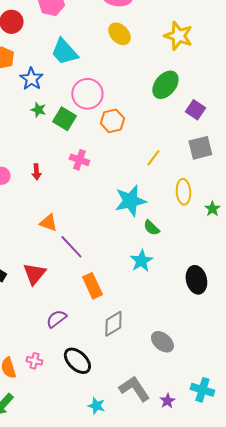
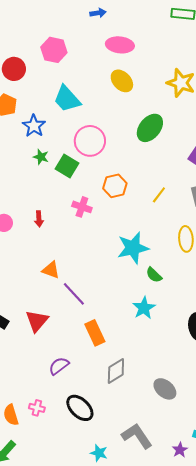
green ellipse: (165, 85) -> (150, 128), moved
orange hexagon: (112, 121) -> (115, 186), moved
yellow line: (153, 158) -> (159, 195), moved
purple star: (167, 401) -> (180, 450), moved

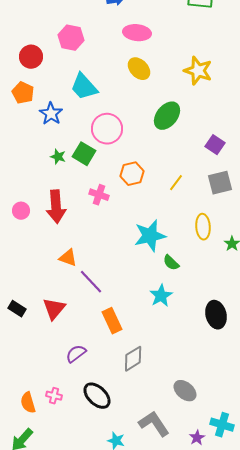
green star: (41, 157) -> (58, 157), moved
red arrow: (39, 219) -> (56, 207), size x2.0
gray ellipse: (165, 389) -> (185, 391), moved

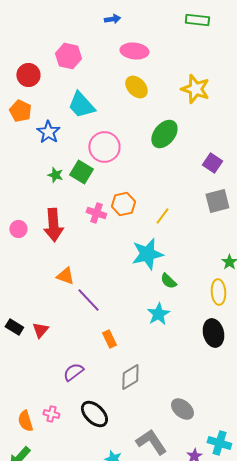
orange hexagon: (132, 174) -> (123, 204), moved
yellow line: (176, 183) -> (162, 216), moved
yellow ellipse: (203, 227) -> (218, 292), moved
red triangle: (54, 309) -> (40, 330), moved, size x0.7
orange rectangle: (112, 321) -> (109, 339), size x0.7

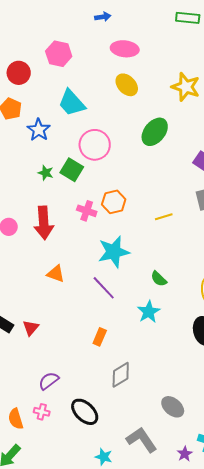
yellow line: (162, 216) -> (164, 217), moved, turned 36
cyan star: (147, 254) -> (114, 252), moved
purple line: (88, 300) -> (104, 288), moved
orange rectangle: (109, 339) -> (100, 337), turned 48
purple semicircle: (73, 372) -> (49, 381), moved

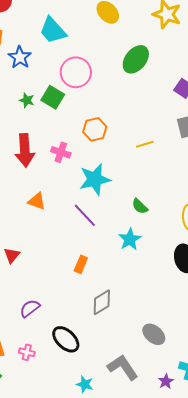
pink cross: (87, 211) -> (61, 152), moved
pink cross: (42, 412) -> (27, 352), moved

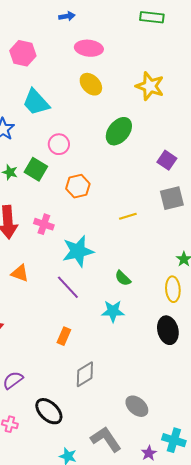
pink circle: (76, 72) -> (59, 144), size x0.7
orange hexagon: (95, 129) -> (78, 186), moved
cyan star: (130, 239) -> (113, 311), turned 30

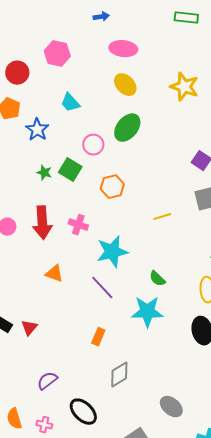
cyan trapezoid: (36, 102) -> (70, 103), size x0.7
green ellipse: (119, 131) -> (127, 128), moved
cyan star: (113, 311) -> (147, 312), size x1.4

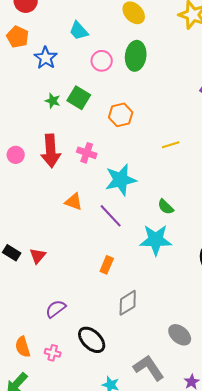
green ellipse: (127, 128) -> (136, 56), turned -32
pink circle: (93, 145) -> (102, 61), moved
orange triangle: (54, 274) -> (74, 202), moved

